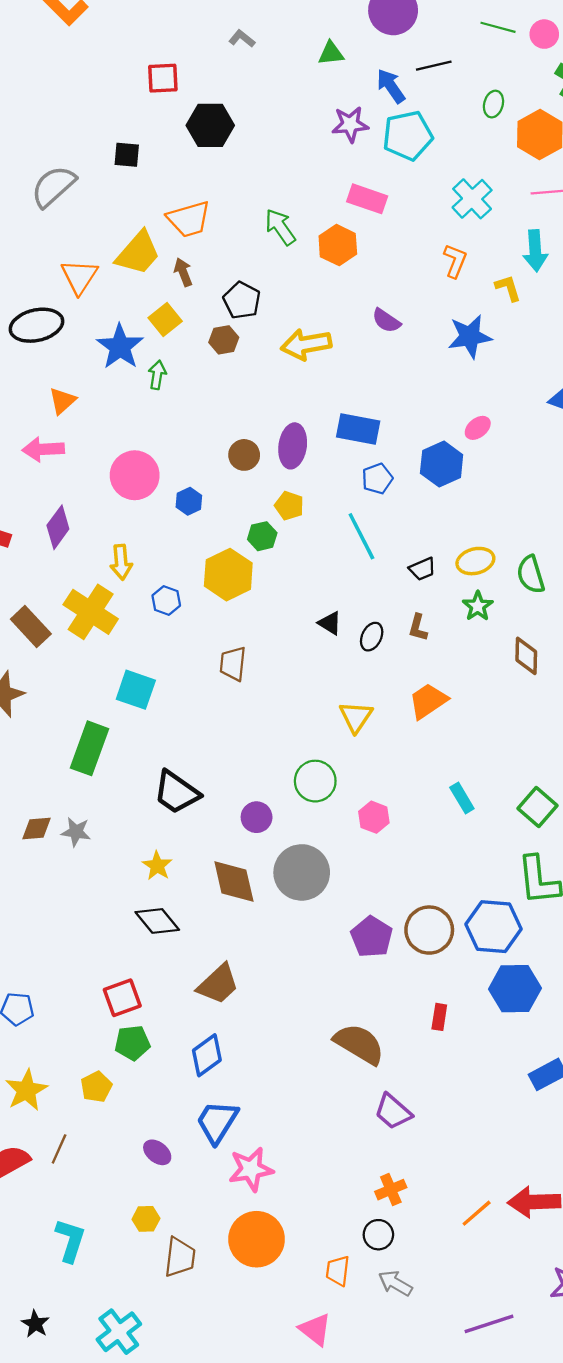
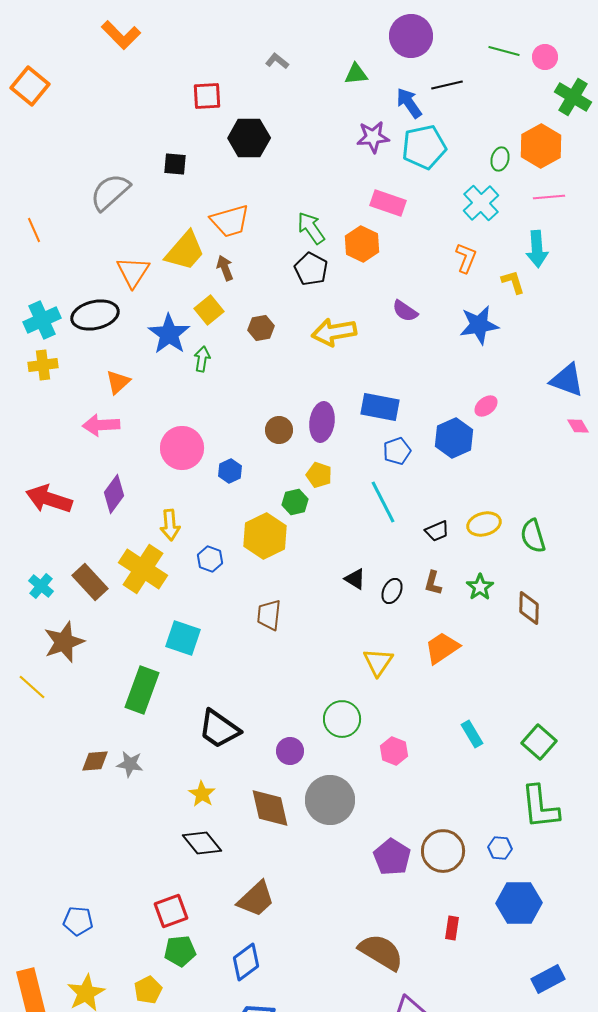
green ellipse: (493, 104) -> (500, 159), moved
black pentagon: (242, 300) -> (311, 269), moved
green star: (478, 606) -> (480, 587), moved
blue hexagon: (493, 927) -> (500, 848), size x0.5

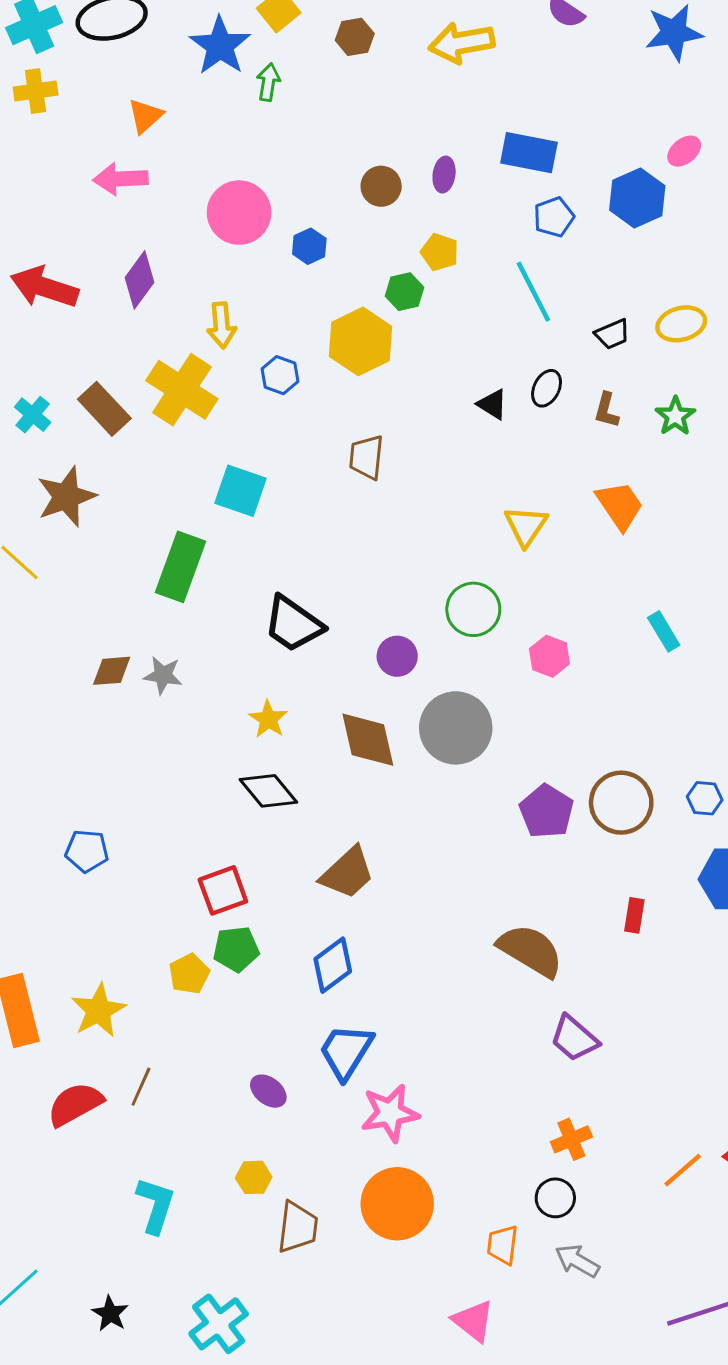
purple ellipse: (322, 422) -> (444, 175), size x0.6
black ellipse: (392, 591) -> (547, 388), moved
orange trapezoid: (442, 648) -> (620, 505), turned 90
blue pentagon: (78, 921) -> (87, 851), moved
yellow pentagon: (148, 990) -> (189, 974), moved

